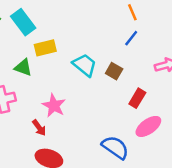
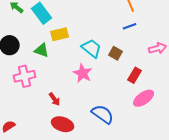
blue line: (131, 38) -> (130, 26), turned 32
pink star: (54, 106) -> (83, 73), moved
blue semicircle: (115, 147) -> (103, 114), moved

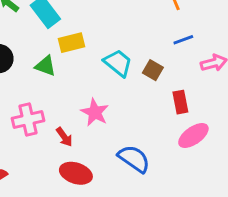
blue line: (130, 26) -> (183, 40), moved
pink star: (83, 73) -> (95, 112), moved
red rectangle: (135, 75) -> (180, 102), turned -42
pink cross: (25, 76) -> (28, 120), moved

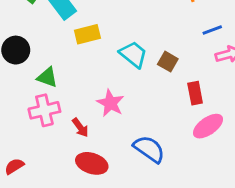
blue line: (183, 40) -> (212, 30), moved
green triangle: (45, 66) -> (47, 77), moved

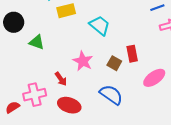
brown square: (168, 62) -> (114, 63), moved
red rectangle: (195, 93) -> (132, 54), moved
pink cross: (44, 110) -> (35, 95), moved

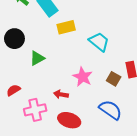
green triangle: (37, 42) -> (37, 58), turned -49
red arrow: (61, 79) -> (61, 94), turned 136
red semicircle: (13, 107) -> (13, 90), moved

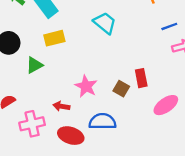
yellow rectangle: (66, 27) -> (54, 38), moved
cyan trapezoid: (99, 42) -> (105, 23), moved
blue semicircle: (110, 110) -> (102, 121), moved, turned -35

